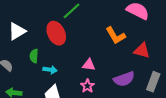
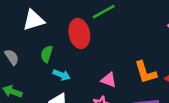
orange L-shape: (116, 36) -> (146, 72), moved

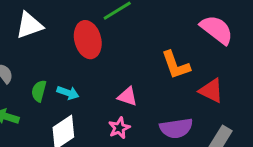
green semicircle: (47, 54) -> (39, 91), moved
orange L-shape: (146, 72) -> (176, 65), moved

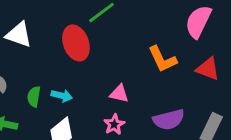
white triangle: (29, 25) -> (19, 35), turned 44
pink semicircle: (217, 30) -> (198, 22), turned -96
red triangle: (211, 91) -> (208, 69), moved

